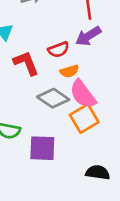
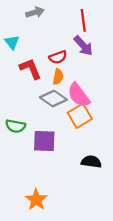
purple arrow: (88, 36) -> (83, 46), turned -100
orange semicircle: (69, 71) -> (58, 77), moved, turned -63

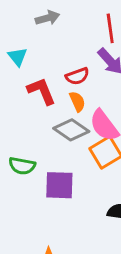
orange semicircle: (58, 77) -> (77, 102), turned -35

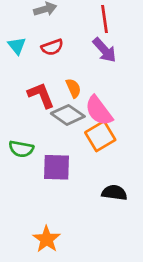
red semicircle: (77, 76) -> (52, 47), moved
red L-shape: (41, 91) -> (41, 95), moved

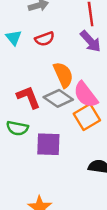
orange semicircle: (73, 88) -> (63, 75), size x1.5
red L-shape: (41, 95) -> (29, 97), moved

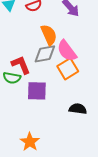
red L-shape: (29, 97) -> (21, 65), moved
gray diamond: (58, 98) -> (45, 54), turned -45

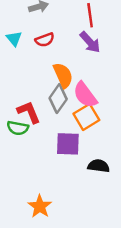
gray diamond: (45, 54) -> (58, 99), turned -45
purple square: (37, 91) -> (68, 144), moved

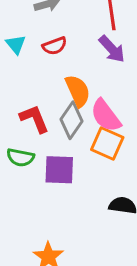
red L-shape: (29, 112) -> (34, 119), moved
orange square: (86, 117) -> (107, 143), turned -35
purple square: (68, 144) -> (59, 170), moved

